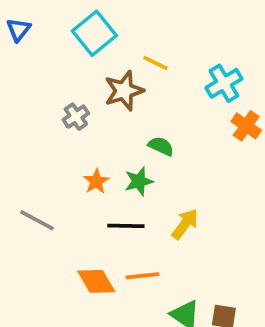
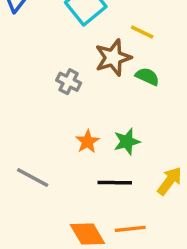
gray cross: (76, 117) -> (69, 82), turned -30
green semicircle: (161, 146) -> (147, 76), moved

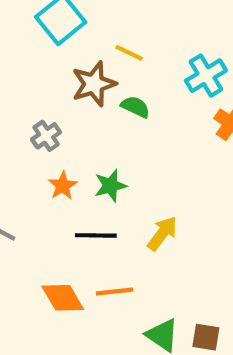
gray cross: (69, 82) -> (46, 136), moved, turned 30

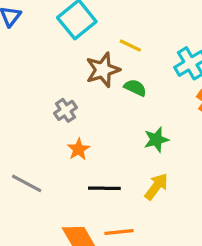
green star: (110, 186) -> (156, 140), moved

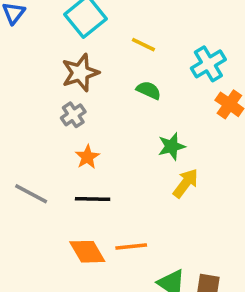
brown star: (103, 70) -> (80, 73), moved
yellow arrow: (156, 187) -> (186, 183), moved
black line: (104, 188) -> (93, 199), moved

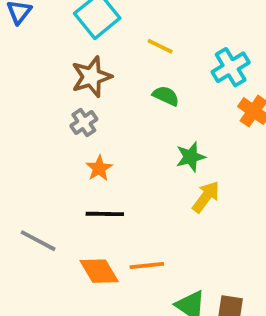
gray line: (31, 194) -> (38, 241), moved

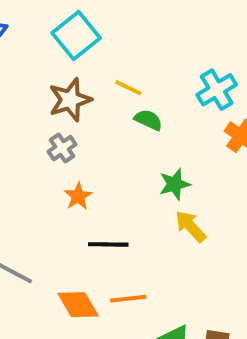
yellow line: (160, 46) -> (128, 88), moved
yellow arrow: (206, 197) -> (191, 226), turned -80
black line: (105, 214) -> (108, 244), moved

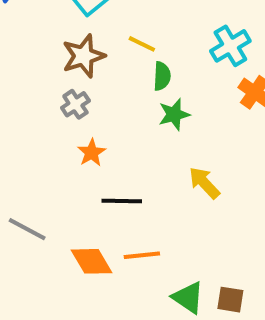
green semicircle: (148, 120) -> (162, 76), turned 68
green star: (174, 184) -> (174, 114), moved

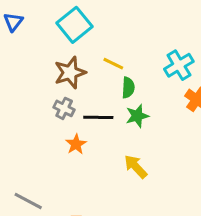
gray cross: (75, 104) -> (64, 108), turned -30
yellow arrow: (204, 183) -> (136, 167), moved
black line: (122, 201) -> (98, 117), moved

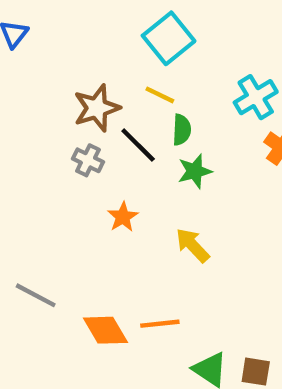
cyan square: (74, 25) -> (169, 38), moved
black line: (98, 117) -> (138, 145), moved, turned 44
orange star: (76, 144) -> (123, 217), moved

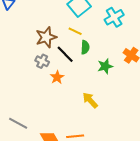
cyan cross: (256, 97) -> (114, 17), moved
green star: (195, 171) -> (105, 66), moved
orange star: (123, 217) -> (57, 77), moved

